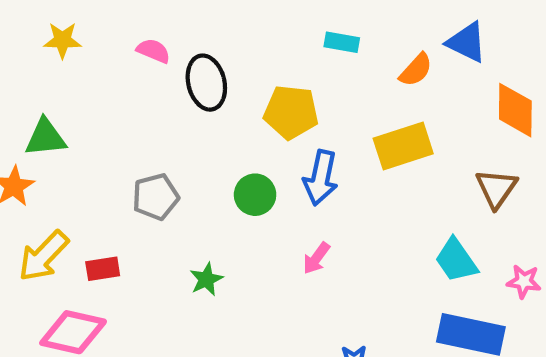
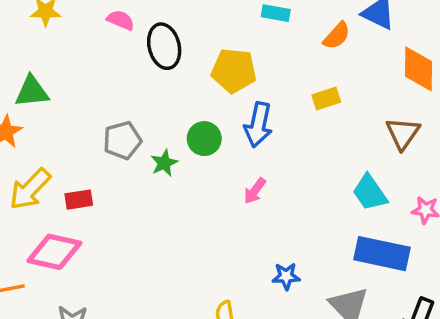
yellow rectangle: (403, 146) -> (326, 98), size x0.6
green star: (206, 279) -> (164, 163), moved

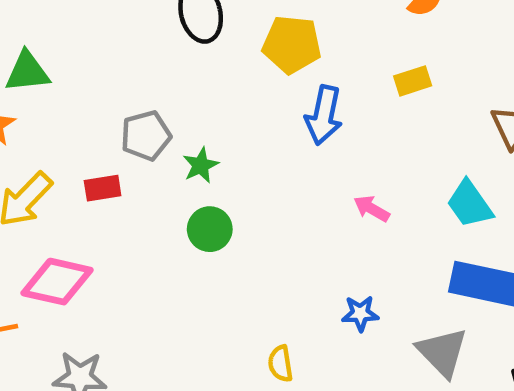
green circle: (204, 139) -> (210, 229), moved
pink arrow: (255, 191) -> (372, 209), moved, turned 84
red rectangle: (79, 200) -> (103, 188), moved

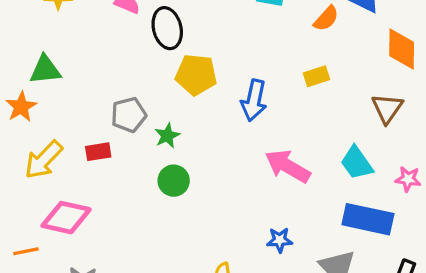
yellow pentagon: (292, 44) -> (196, 75), moved
pink arrow: (372, 209) -> (288, 166), size x1.8

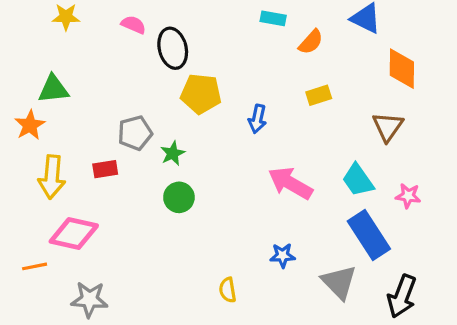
orange semicircle: (326, 18) -> (311, 42), moved
blue arrow: (254, 100) -> (257, 119), size x0.7
yellow arrow: (44, 160) -> (52, 177), turned -39
blue rectangle: (368, 219) -> (369, 235), turned 45

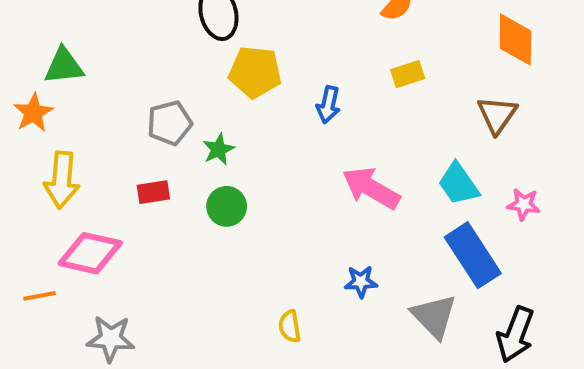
red rectangle: (105, 169) -> (153, 192), moved

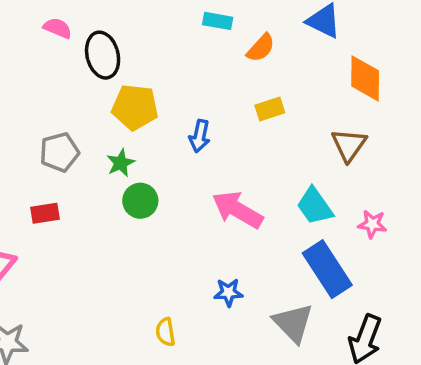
green star: (218, 149) -> (121, 163), moved
green circle: (227, 206) -> (140, 201), moved

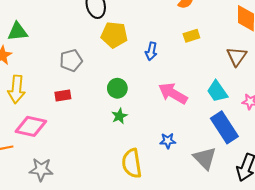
green star: (121, 163) -> (119, 116), moved
yellow semicircle: (165, 332) -> (132, 163), size x1.8

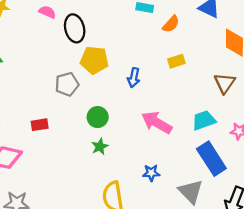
gray pentagon: (71, 60) -> (67, 84), moved
cyan trapezoid: (217, 91) -> (204, 120), turned 105

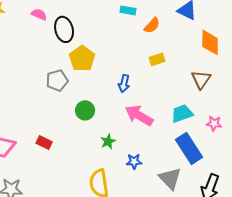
yellow pentagon: (94, 60) -> (82, 58), turned 30
blue arrow: (134, 78) -> (124, 83), moved
red rectangle: (40, 125) -> (44, 142), moved, turned 35
green star: (100, 147) -> (108, 141), moved

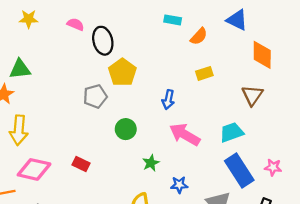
pink star: (214, 123) -> (273, 167), moved

